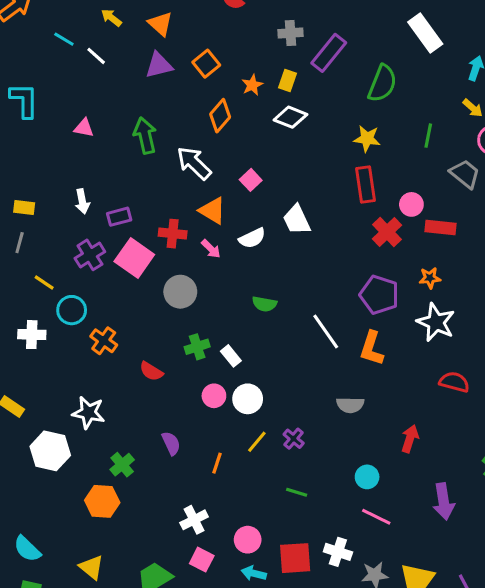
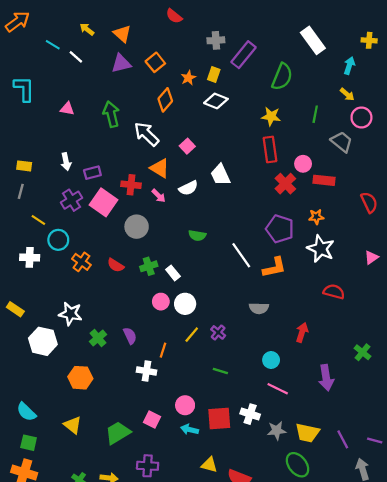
orange L-shape: (372, 348) -> (274, 267), turned -120
red semicircle: (151, 371) -> (116, 265), moved
green cross: (122, 465) -> (98, 338), moved
white cross: (194, 520) -> (146, 371), moved, turned 36

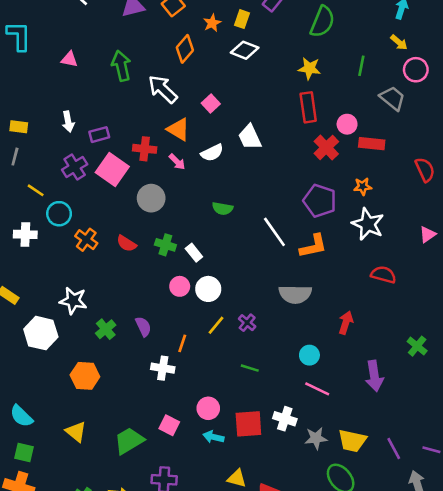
green cross: (149, 266) -> (165, 245), turned 35
gray semicircle: (259, 308) -> (295, 294), size x1.4

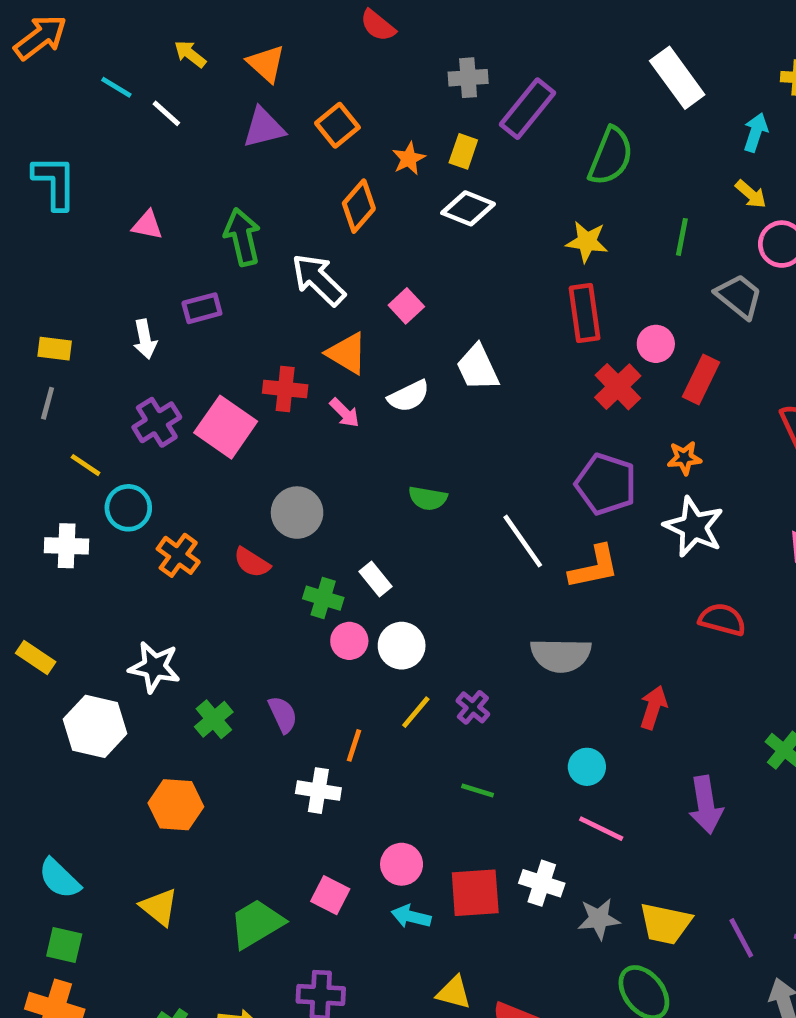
purple rectangle: (99, 135) -> (202, 308), moved
red rectangle: (372, 144) -> (701, 380), turned -70
gray circle: (151, 198) -> (297, 513), moved
green cross: (165, 245) -> (323, 598), moved

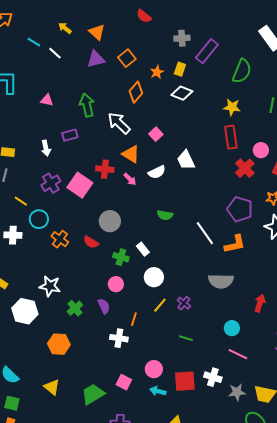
pink circle: (349, 641) -> (116, 284), moved

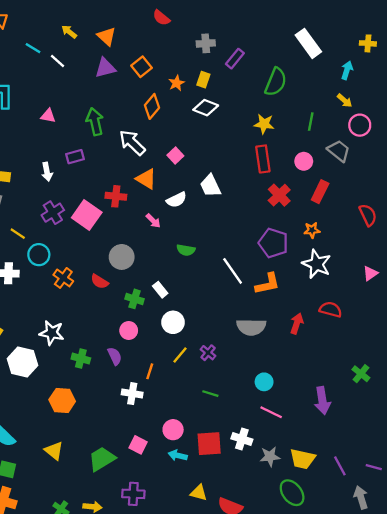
purple rectangle: (207, 51) -> (235, 59), size x0.7
pink circle: (261, 150) -> (304, 161), moved
pink arrow: (130, 179) -> (153, 221), moved
red arrow: (260, 303) -> (297, 323), moved
green cross: (75, 308) -> (81, 359), turned -35

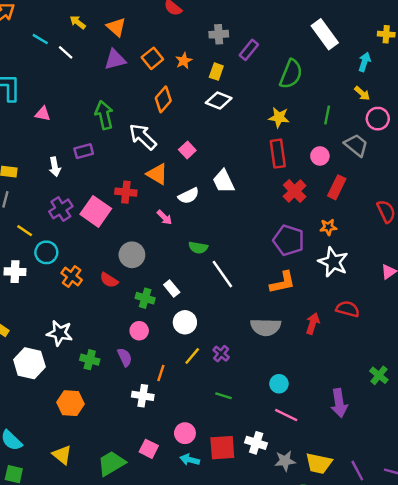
orange star: (177, 83) -> (184, 61), moved
pink triangle: (48, 116) -> (43, 114), moved
white line: (233, 271) -> (222, 274), moved

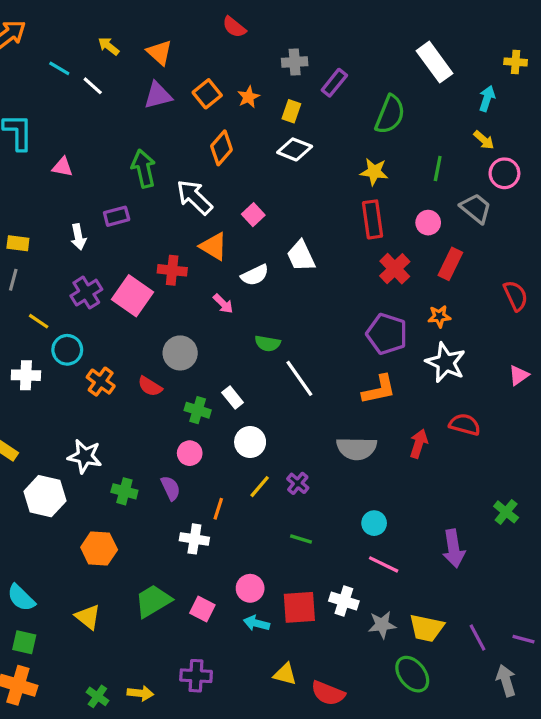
green trapezoid: (111, 463) -> (153, 601), moved

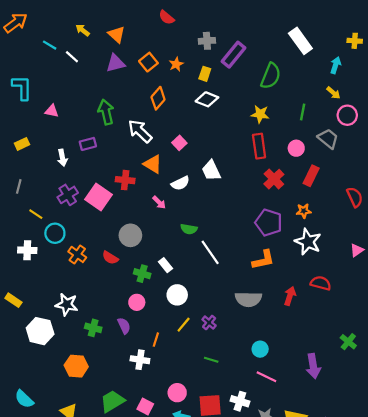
purple rectangle: (334, 83) -> (234, 55), size x1.4
yellow rectangle: (18, 243) -> (22, 144), moved, turned -32

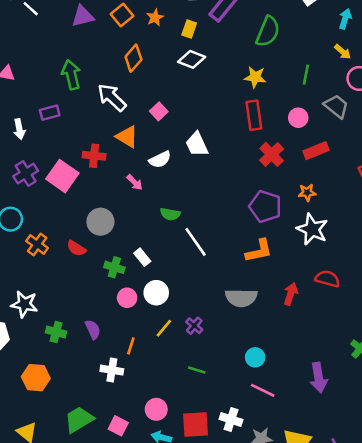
red rectangle: (311, 176) -> (316, 151), turned 42
pink circle: (137, 302) -> (127, 298), moved

